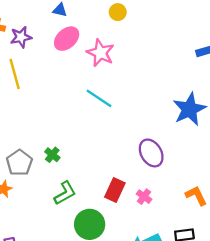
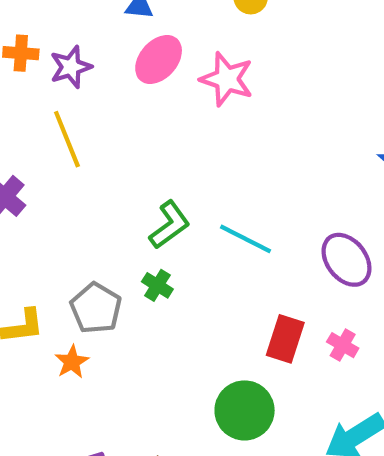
cyan line: (99, 98) -> (246, 239), moved
green L-shape: (65, 193) -> (170, 225), moved

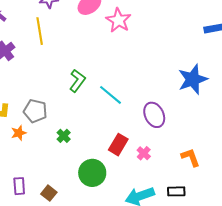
green L-shape: (170, 225) -> (77, 81), turned -30
green cross: (157, 285) -> (64, 136), moved
gray pentagon: (96, 308) -> (35, 111), turned -30

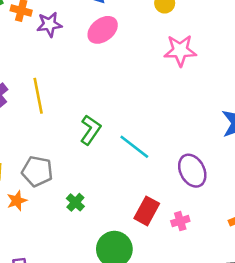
pink star: (118, 20) -> (180, 50), moved, turned -30
yellow line: (40, 31) -> (38, 96), moved
pink cross: (144, 153) -> (180, 221), turned 32

